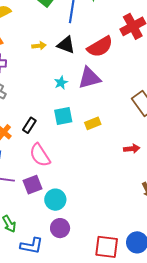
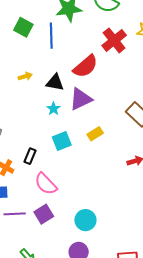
black triangle: (66, 45) -> (55, 82), moved
yellow rectangle: (93, 123) -> (95, 134), moved
cyan circle: (55, 200) -> (85, 220), moved

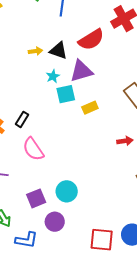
yellow arrow: (25, 76) -> (35, 51), moved
cyan square: (62, 141) -> (66, 94), moved
purple square: (44, 214) -> (36, 198), moved

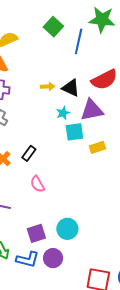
pink semicircle: (33, 149) -> (38, 184), size x0.7
blue L-shape: (27, 240) -> (28, 259), moved

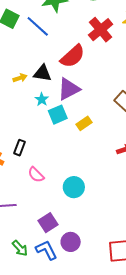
blue line: (79, 41) -> (38, 26), turned -45
cyan circle: (67, 229) -> (74, 187), moved
blue L-shape: (28, 259) -> (46, 250), turned -115

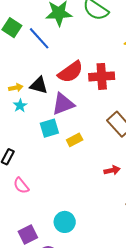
red cross: (101, 30) -> (102, 76), moved, turned 30
cyan star: (42, 99) -> (20, 106), moved
cyan circle: (74, 187) -> (65, 222), moved

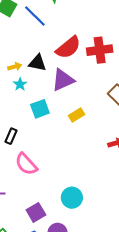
cyan square: (49, 128) -> (40, 109), moved
pink semicircle: (21, 186) -> (26, 164), size x1.4

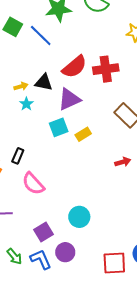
cyan square: (40, 109) -> (59, 127), moved

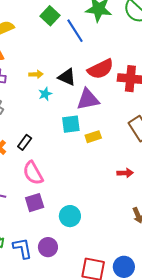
yellow arrow: (21, 86) -> (36, 74), moved
purple square: (43, 232) -> (35, 203), moved

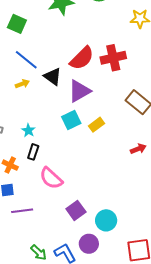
blue line: (75, 31) -> (26, 60), moved
black triangle: (67, 77) -> (53, 77), turned 30
cyan star: (45, 94) -> (28, 130), moved
purple square: (35, 203) -> (76, 210), moved
cyan circle: (70, 216) -> (106, 220), moved

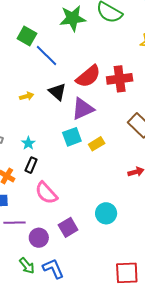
blue line: (26, 60) -> (46, 56), moved
cyan circle: (106, 220) -> (106, 213), moved
purple circle: (89, 244) -> (39, 238), moved

